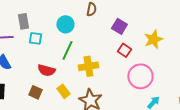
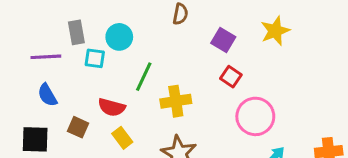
cyan circle: (65, 24) -> (119, 37), moved
yellow star: (153, 39) -> (275, 31), moved
yellow rectangle: (63, 91) -> (122, 138), moved
brown square: (35, 92) -> (78, 127), moved

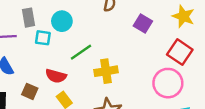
yellow star: (275, 31) -> (183, 16), turned -30
green line: (144, 77) -> (81, 52), turned 30
red square: (231, 77) -> (180, 52), moved, size x1.5

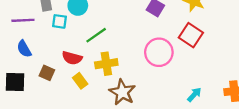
yellow cross: (106, 71) -> (106, 64), moved
pink circle: (168, 83) -> (159, 52), moved

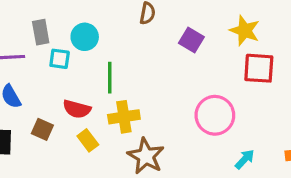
green line: (96, 35) -> (110, 78), turned -55
red square: (191, 35) -> (259, 68), moved, turned -30
pink circle: (159, 52) -> (215, 115), moved

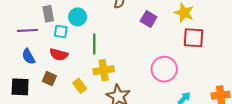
red semicircle: (77, 109) -> (59, 54), moved

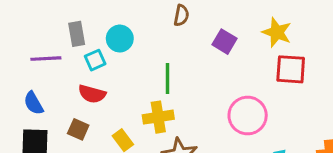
cyan square: (61, 32) -> (95, 60), turned -32
green line: (94, 44) -> (168, 79), moved
blue semicircle: (28, 57) -> (34, 103), moved

